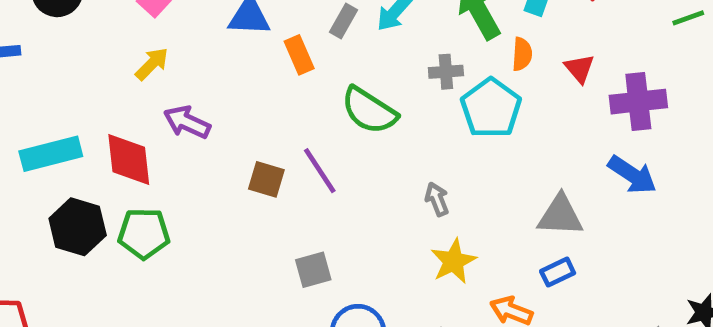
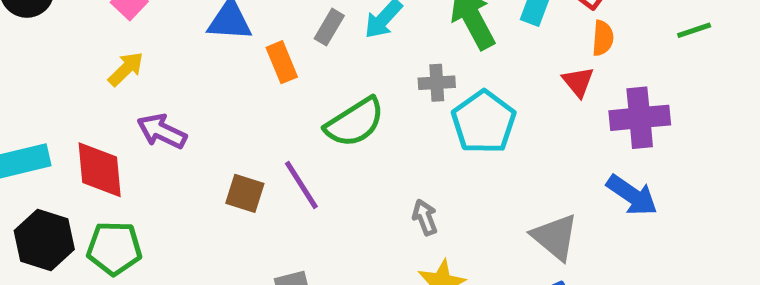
orange semicircle: (522, 54) -> (603, 38), moved
green semicircle: (369, 110) -> (355, 122), turned -66
gray triangle: (560, 215) -> (555, 237), turned 36

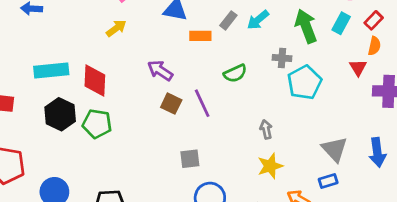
orange rectangle: (282, 62) -> (200, 36), turned -75
green semicircle: (355, 122) -> (235, 73), size x0.7
purple arrow: (162, 131) -> (160, 71), moved
blue arrow: (632, 195) -> (377, 152), moved, turned 40

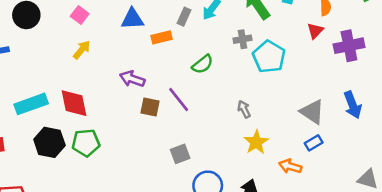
red triangle: (358, 68) -> (315, 31), turned 30

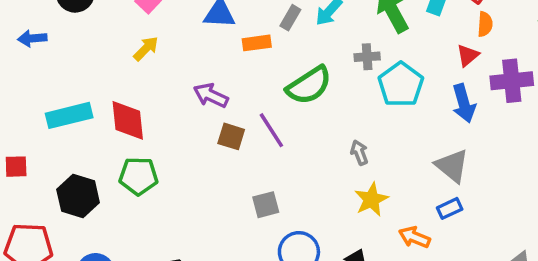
green semicircle: (203, 64) -> (309, 85), size x1.5
blue arrow: (353, 105) -> (464, 103), moved
black hexagon: (49, 142) -> (78, 196), moved

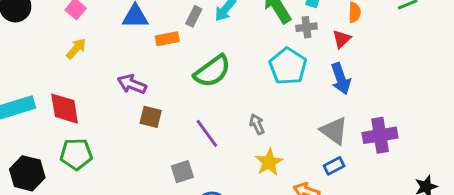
gray cross: (367, 57) -> (306, 27), moved
purple cross: (512, 81) -> (380, 135), moved
purple line: (271, 130) -> (207, 133), moved

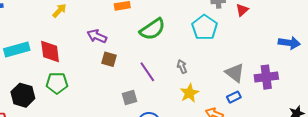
blue arrow: (341, 79) -> (289, 43), moved, turned -65

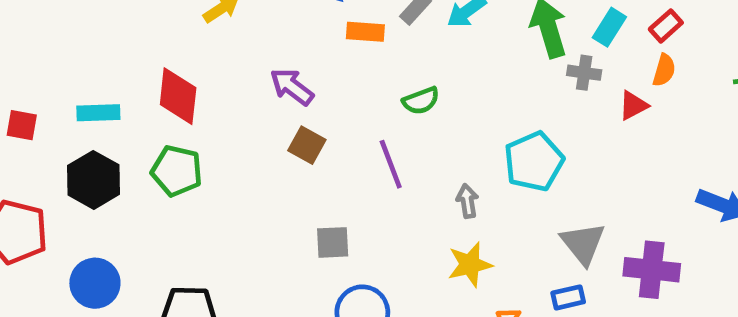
cyan pentagon: (205, 27) -> (534, 161), moved
green semicircle: (152, 29) -> (421, 101), size x0.6
cyan rectangle: (17, 50) -> (98, 113), moved, size x0.7
purple line: (147, 72) -> (391, 164), moved

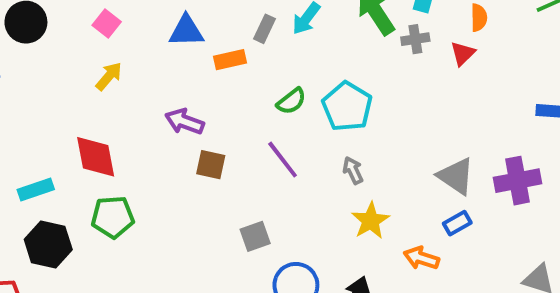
cyan pentagon: (534, 161) -> (347, 106), moved

